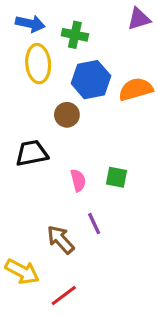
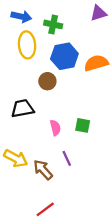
yellow arrow: (22, 272) -> (16, 158), moved

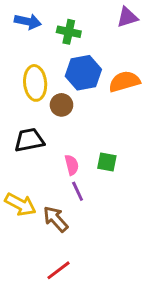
yellow ellipse: (27, 45) -> (35, 83), moved
purple line: (67, 158) -> (78, 191), moved

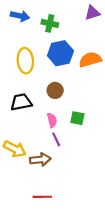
brown circle: (61, 105) -> (55, 90), moved
brown arrow: (56, 219) -> (40, 160), turned 126
red line: (59, 270) -> (42, 197), turned 36

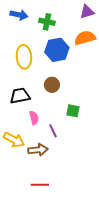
orange semicircle: (90, 60) -> (85, 38), moved
pink semicircle: (52, 120) -> (34, 118), moved

